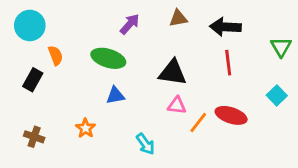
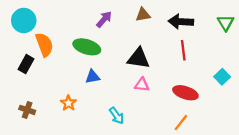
green triangle: (281, 47) -> (226, 23), moved
orange semicircle: (56, 55) -> (44, 45), size x1.5
orange line: (198, 123) -> (181, 123), moved

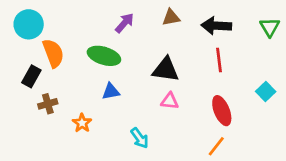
red ellipse: (185, 93) -> (222, 111), turned 50
brown cross: (27, 110) -> (48, 104), moved, turned -35

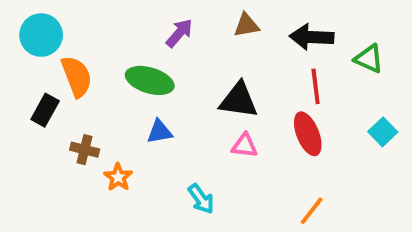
green triangle: (270, 27) -> (369, 59), moved, turned -35
brown cross: (48, 104) -> (85, 150), moved, turned 30
red ellipse: (222, 111) -> (308, 134), moved

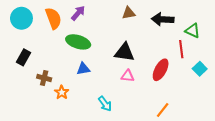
purple arrow: (179, 33) -> (78, 13), moved
orange semicircle: (77, 76) -> (53, 18), moved
red line: (316, 86) -> (181, 49), moved
red ellipse: (308, 134) -> (161, 70), turned 50

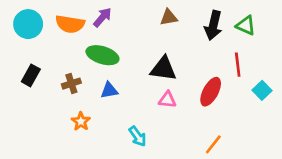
orange semicircle: (53, 18) -> (70, 24), turned 120
black arrow: (163, 19) -> (213, 25), turned -80
green triangle: (192, 31) -> (246, 25), moved
brown cross: (44, 78) -> (71, 84), moved, turned -32

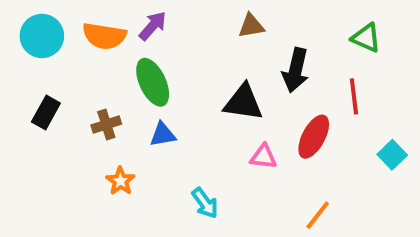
black arrow: (213, 25) -> (296, 70), moved
green ellipse: (102, 55) -> (153, 82), turned 48
cyan square: (262, 90) -> (392, 155), moved
pink triangle: (167, 100) -> (263, 157), moved

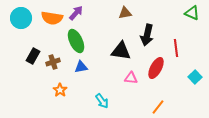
green triangle: (366, 38) -> (192, 13), moved
black rectangle: (46, 112) -> (33, 56), moved

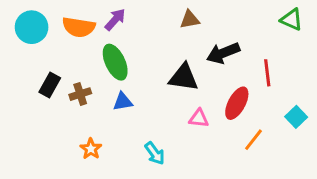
black arrow: (147, 35) -> (223, 53), turned 55
orange star: (60, 90) -> (91, 149), moved
orange line: (158, 107) -> (254, 140), moved

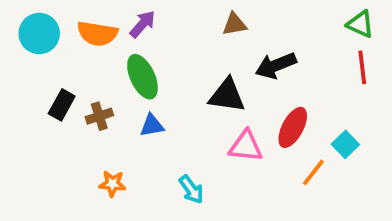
red line: (267, 73) -> (362, 67), moved
cyan square: (296, 117) -> (345, 144), moved
pink triangle: (199, 118) -> (246, 146), size x1.4
orange star: (91, 149) -> (112, 184), turned -30

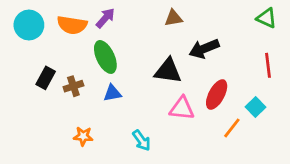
red line: (362, 67) -> (268, 65), moved

